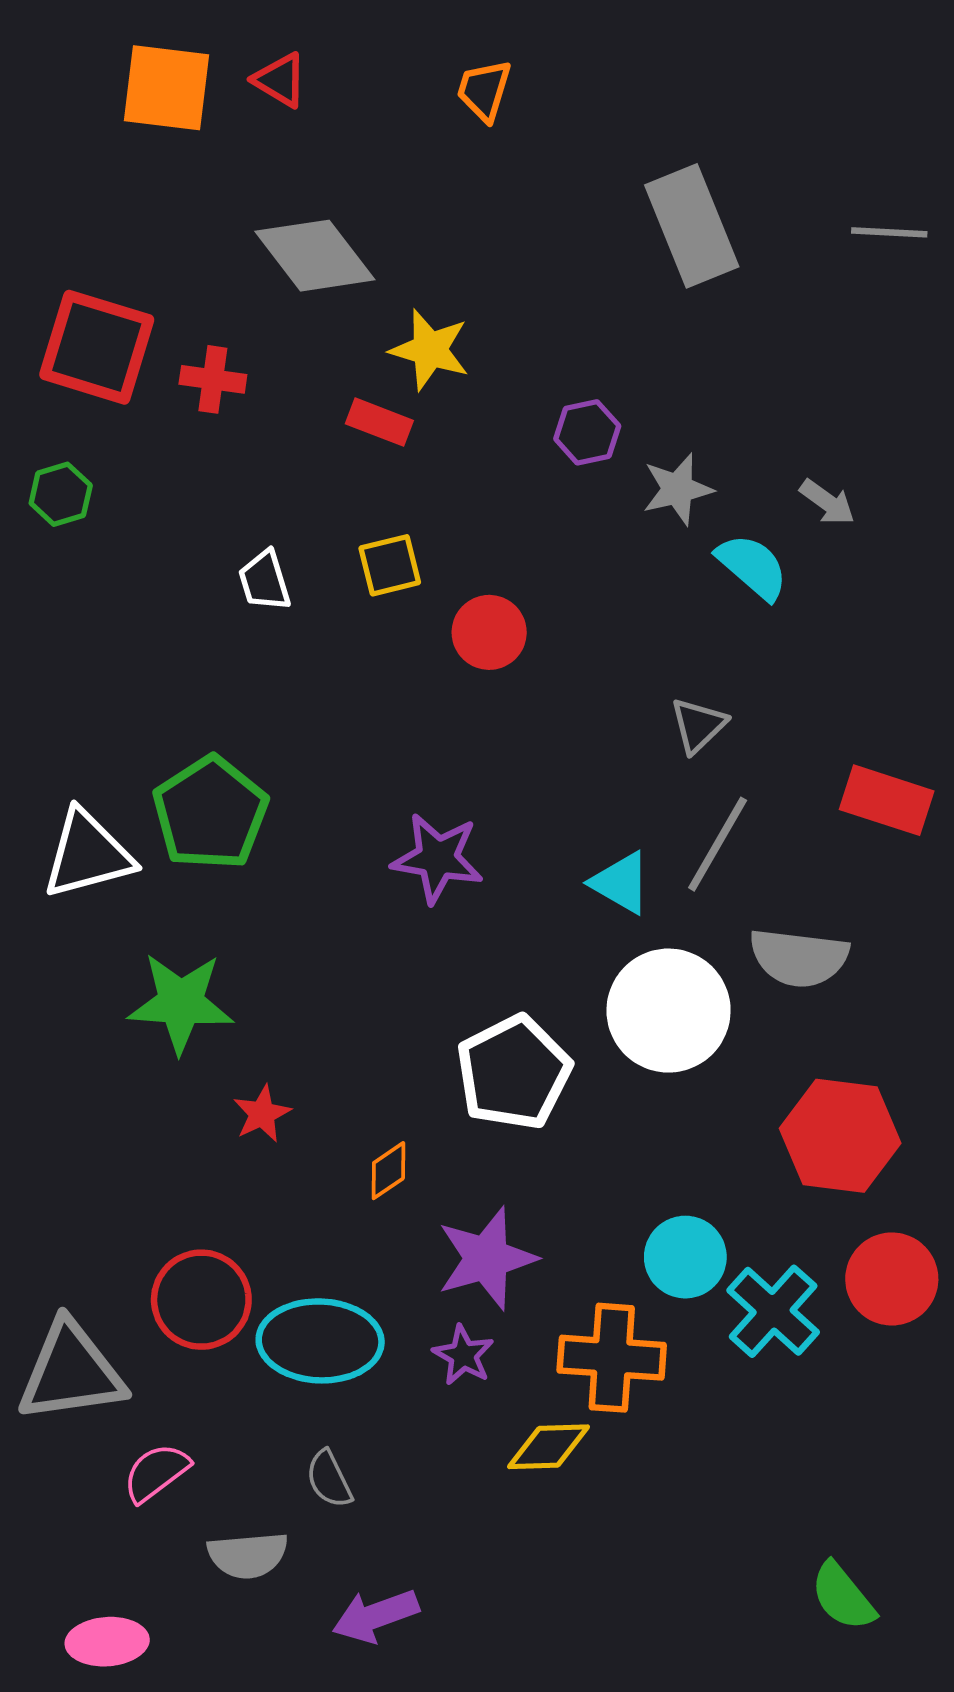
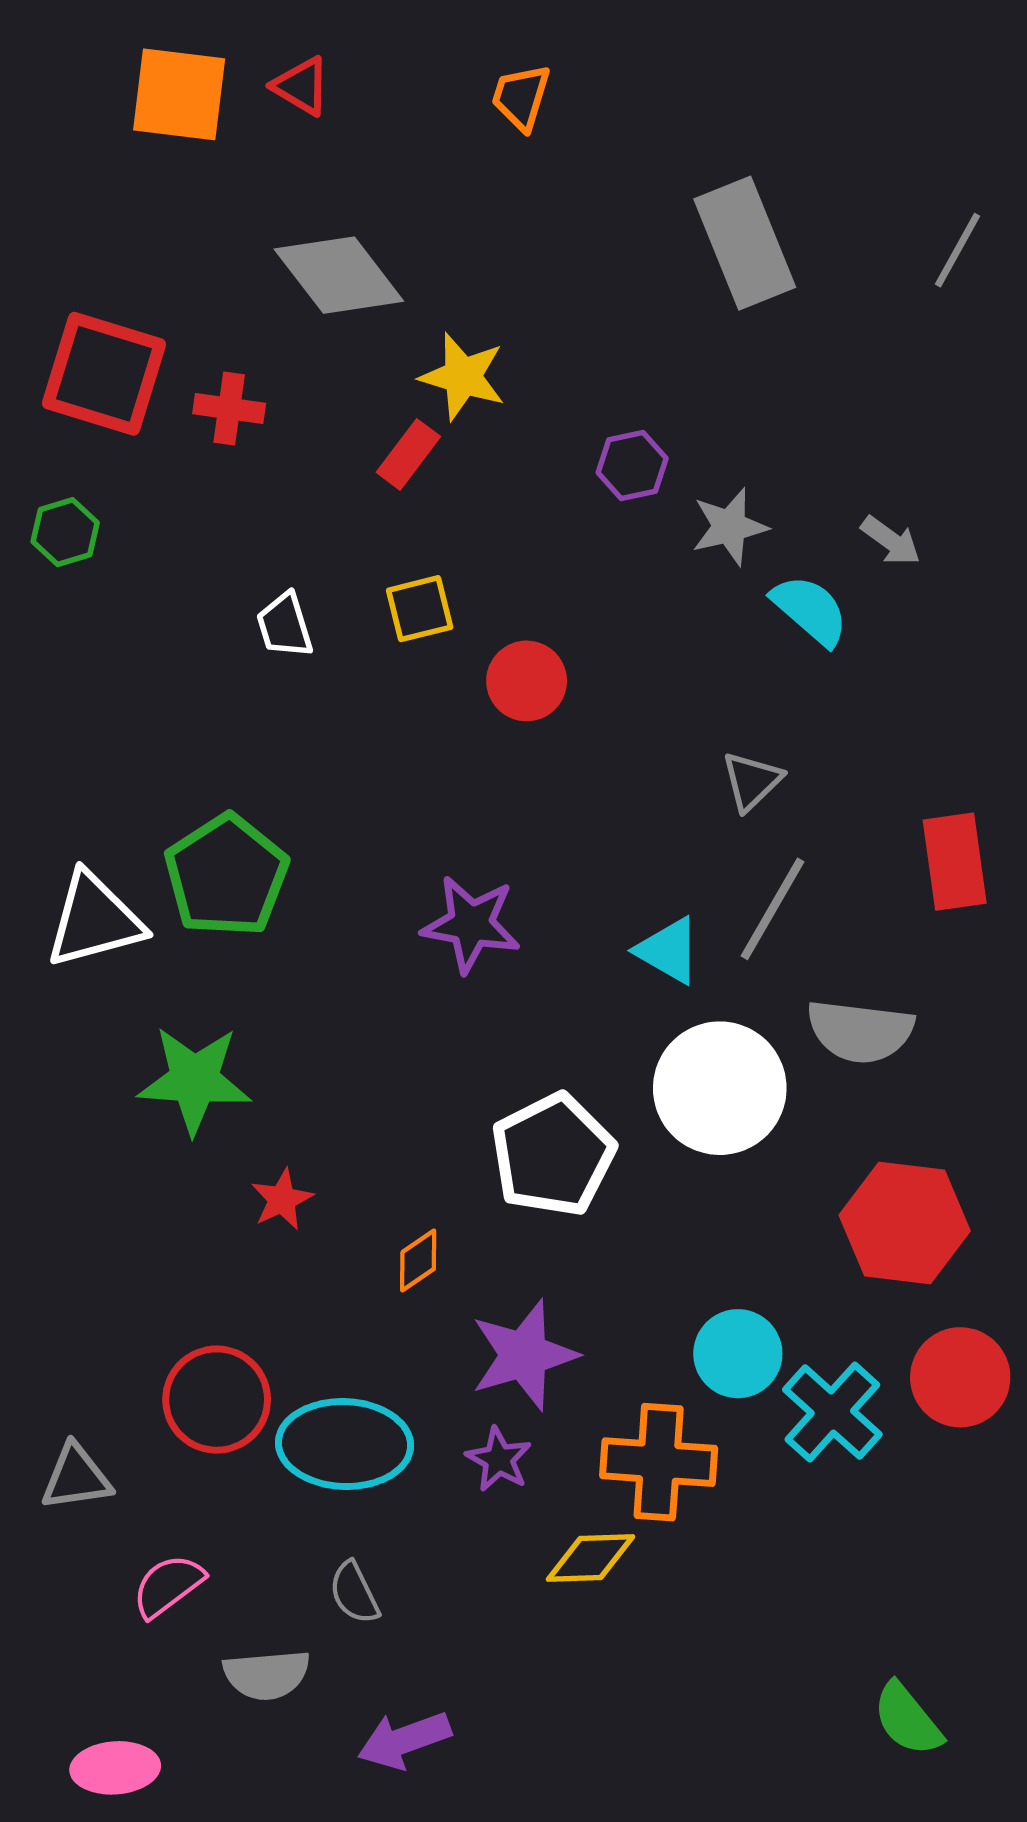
gray line: (889, 232) -> (957, 250), turned -64
red rectangle: (379, 422) -> (408, 454), turned -74
red rectangle: (887, 800) -> (955, 862), turned 64
gray triangle: (71, 1372) -> (76, 1477), size x0.6

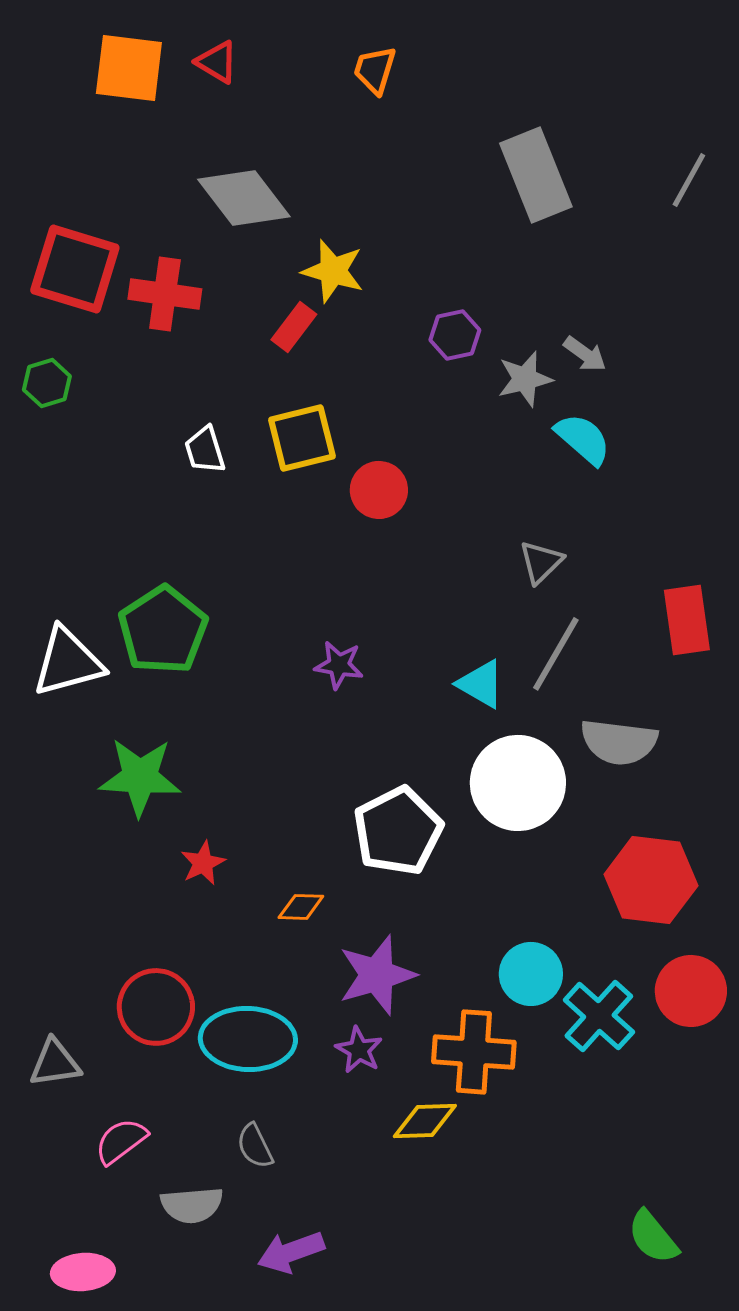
red cross: (229, 409) -> (165, 294), size x1.4
gray arrow: (891, 541) -> (585, 354), moved
yellow square: (420, 609) -> (302, 438), size x1.4
purple star: (471, 924) -> (339, 665), size x0.7
orange diamond: (418, 1261) -> (301, 907), turned 36

